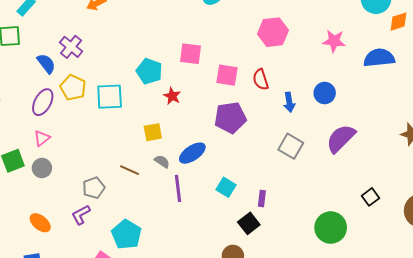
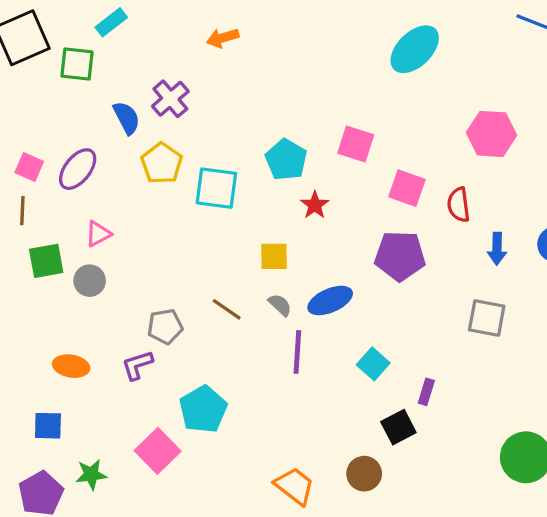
purple ellipse: (43, 102) -> (78, 169), moved
gray square: (291, 146) -> (487, 318), turned -30
orange ellipse: (40, 223) -> (71, 366), turned -40

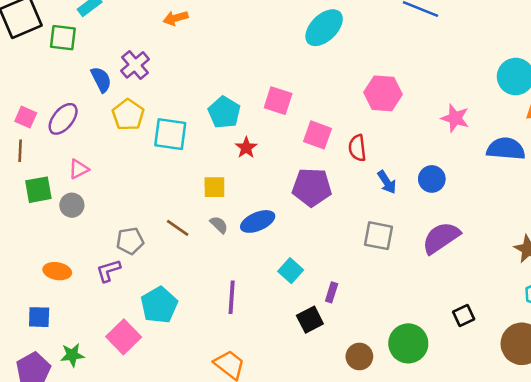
blue arrow: (497, 249) -> (387, 182), turned -35
purple line: (297, 352) -> (232, 297), moved
brown circle: (364, 474) -> (359, 356), moved

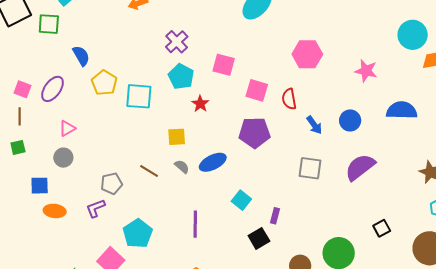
purple cross: (135, 65) -> (177, 42), moved
blue semicircle: (506, 149) -> (402, 110), moved
green square: (38, 190) -> (18, 147), moved, size x0.7
blue square: (39, 317) -> (40, 186), moved

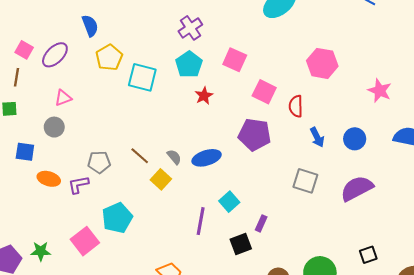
yellow square: (177, 137) -> (161, 179), moved, turned 36
orange ellipse: (55, 211) -> (49, 179), moved
purple line: (195, 224) -> (201, 221), moved

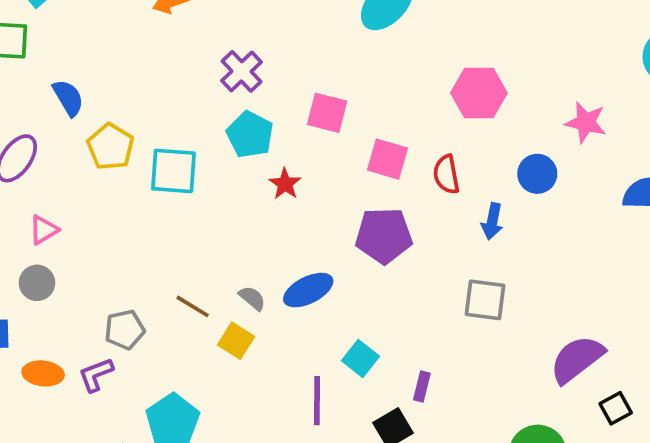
blue arrow: (317, 137) -> (492, 221), turned 48
blue circle: (355, 139) -> (537, 174), moved
purple semicircle: (357, 188) -> (577, 359), moved

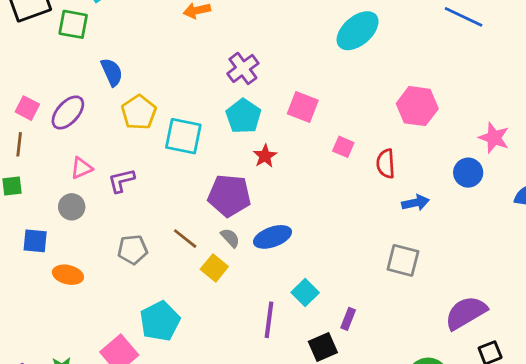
pink square: (387, 159) -> (343, 147), size x0.7
blue circle: (537, 174) -> (468, 173), moved
blue arrow: (492, 221) -> (415, 203), turned -120
purple pentagon: (384, 236) -> (229, 196), moved
purple L-shape: (96, 375) -> (121, 181), moved

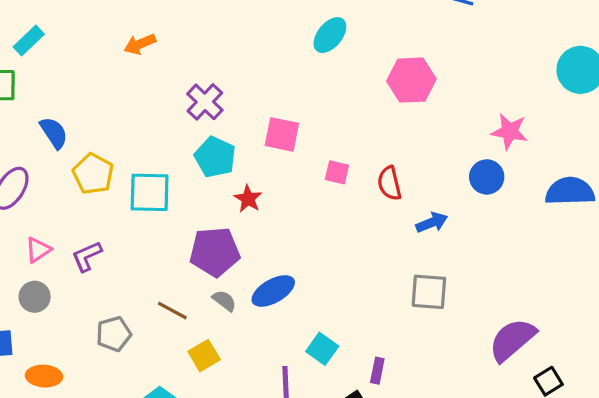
cyan ellipse: (358, 31) -> (330, 35), size x0.7
pink hexagon: (417, 106) -> (411, 80), moved
yellow square: (214, 268) -> (204, 356), moved, turned 30

